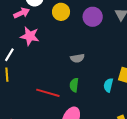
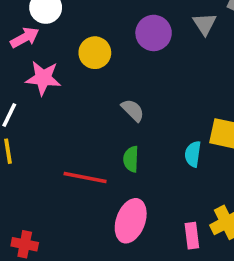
yellow circle: (61, 12) -> (95, 53), moved
gray semicircle: (77, 58) -> (133, 110), turned -120

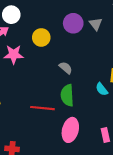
gray triangle: (205, 24) -> (96, 24), moved
cyan semicircle: (193, 154) -> (102, 89), turned -40
green semicircle: (131, 159) -> (67, 95), size x1.5

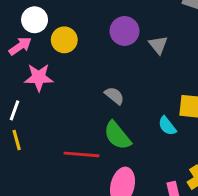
gray triangle: (96, 24) -> (158, 45), moved
yellow circle: (41, 37) -> (64, 40), moved
green semicircle: (67, 95) -> (117, 136), turned -35

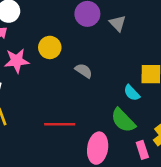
yellow circle: (64, 40) -> (50, 47), moved
green semicircle: (117, 136) -> (123, 120), moved

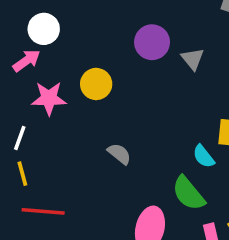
gray semicircle: (84, 71) -> (119, 154), moved
red line: (60, 124) -> (43, 211), moved

